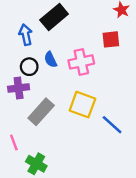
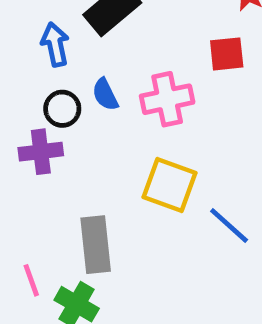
gray rectangle: (41, 112) -> (96, 245), moved, turned -48
pink line: (14, 142) -> (31, 280), moved

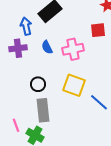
black circle: (62, 109) -> (38, 84), moved
purple cross: (41, 152) -> (18, 48), moved

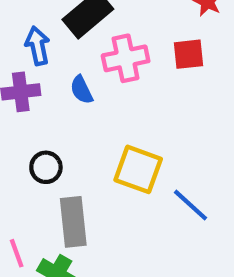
pink cross: (73, 49) -> (126, 58), moved
black circle: (38, 84) -> (46, 167), moved

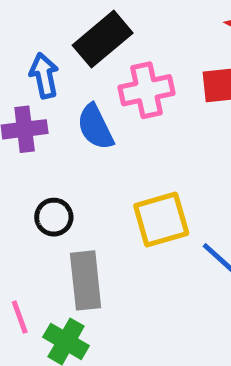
blue semicircle: (82, 90) -> (95, 127), size x1.4
yellow square: (138, 169) -> (161, 220), turned -36

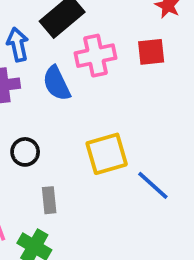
gray rectangle: (86, 280) -> (49, 200), size x0.6

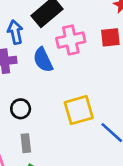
gray rectangle: (49, 200) -> (26, 143), moved

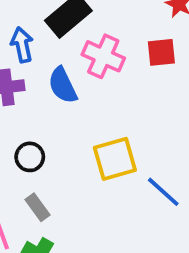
pink cross: (71, 40) -> (103, 56), turned 36
gray rectangle: (26, 143) -> (37, 207), turned -30

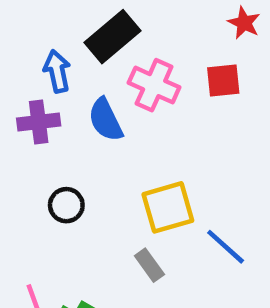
gray rectangle: (37, 207) -> (149, 265), moved

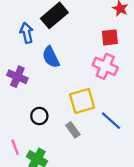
pink cross: (154, 85) -> (105, 66), moved
purple cross: (39, 122) -> (17, 77), moved, turned 30
black circle: (66, 205) -> (39, 116), moved

